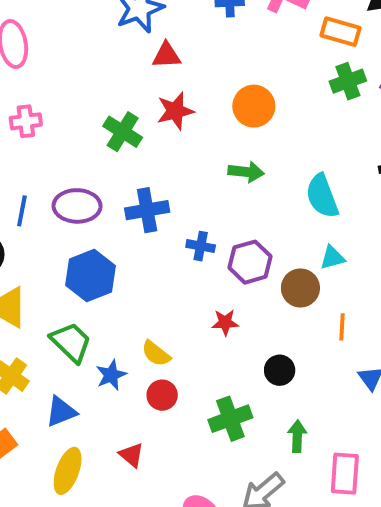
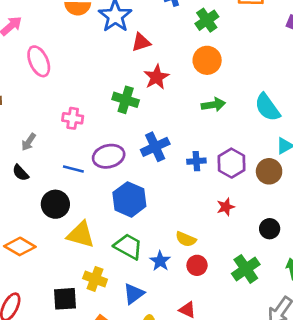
green cross: (348, 81) -> (207, 20), moved
pink cross: (26, 121) -> (73, 118), moved, turned 30
blue line: (22, 211) -> (73, 169), turned -72

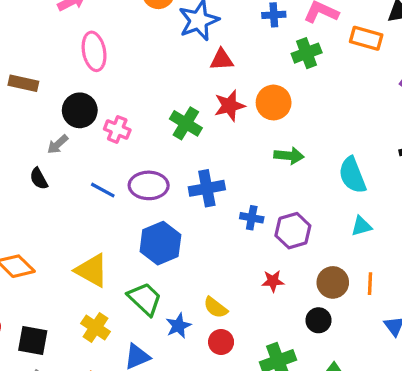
orange circle: (207, 60) -> (274, 103), moved
brown circle: (269, 171) -> (333, 282), moved
black circle: (55, 204) -> (80, 110), moved
black square: (65, 299) -> (33, 341), moved

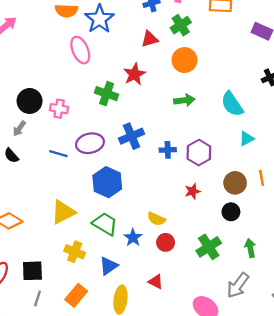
pink ellipse: (94, 51) -> (80, 50), moved
red triangle: (222, 60) -> (150, 39), moved
orange circle: (274, 103) -> (184, 60), moved
yellow triangle: (92, 270) -> (63, 212), turned -44

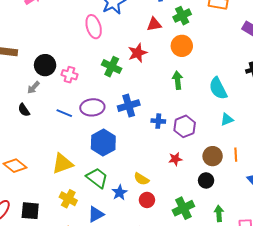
green arrow: (184, 100) -> (178, 80), turned -96

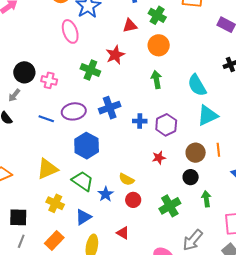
green cross: (182, 16) -> (157, 15), turned -30
cyan triangle: (227, 119) -> (208, 116), size x1.6
green arrow: (219, 213) -> (206, 199), moved

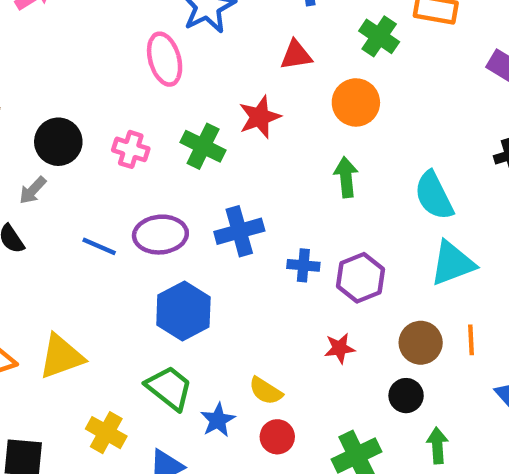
green cross: (157, 15) -> (379, 36), moved
pink cross: (49, 80) -> (131, 149), moved
yellow triangle: (47, 169) -> (61, 356), moved

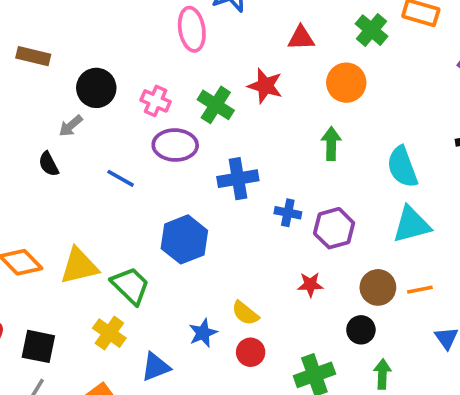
red star: (260, 117) -> (265, 86), turned 30
purple ellipse: (160, 235) -> (175, 145), moved
orange line: (471, 340) -> (420, 290), turned 75
green trapezoid: (169, 388) -> (130, 286), moved

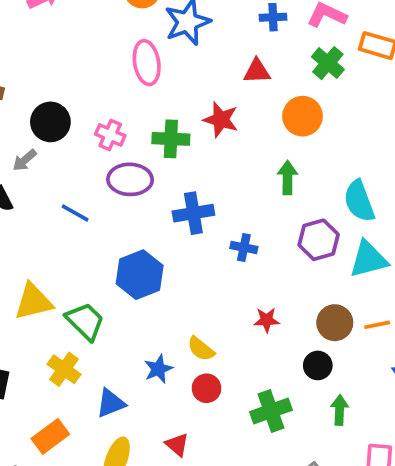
green cross: (216, 105) -> (171, 139), turned -30
purple hexagon: (334, 228) -> (319, 240), moved

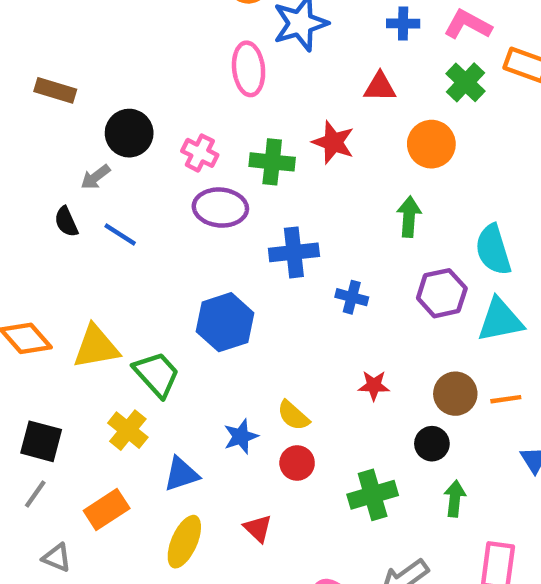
blue line: (75, 213) -> (120, 234), moved

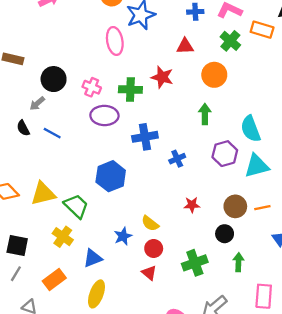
blue cross: (352, 297) -> (177, 159), turned -35
red triangle: (258, 528) -> (149, 273), moved

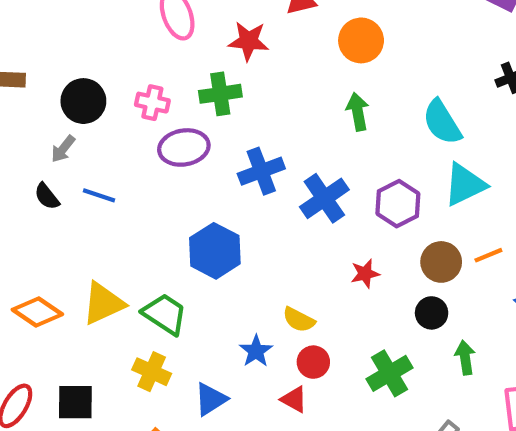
red star: (162, 77) -> (249, 41), moved
purple hexagon: (225, 154) -> (398, 204), moved
blue cross: (177, 159) -> (324, 198), size x1.6
red triangle: (149, 273) -> (294, 399), moved

